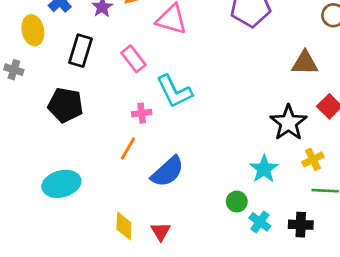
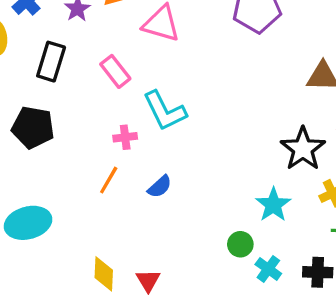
blue semicircle: (167, 172) -> (160, 187), moved, size x0.6

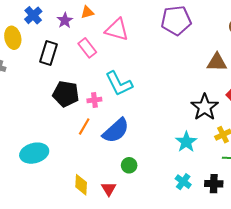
pink rectangle: (115, 71) -> (87, 48), moved
black pentagon: (33, 127) -> (66, 94), moved
blue semicircle: (160, 187) -> (116, 131), size x1.8
green circle: (240, 244) -> (129, 165), moved

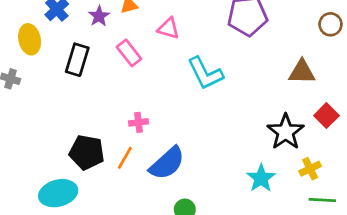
pink triangle: (117, 30) -> (168, 28), size x0.7
cyan L-shape: (119, 84) -> (205, 73), moved
black pentagon: (66, 94) -> (87, 152), moved

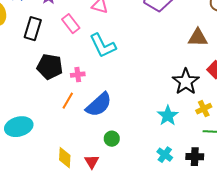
cyan L-shape: (205, 73) -> (103, 46), moved
black pentagon: (87, 152) -> (50, 67), moved

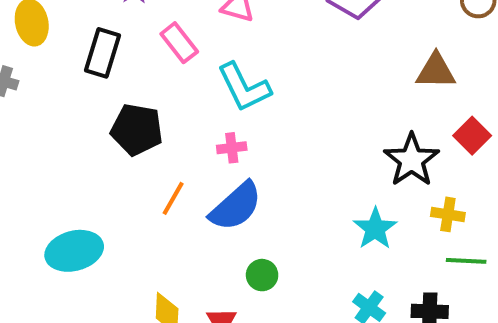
pink cross: (78, 75) -> (232, 148), moved
yellow cross: (204, 109) -> (448, 214), turned 35

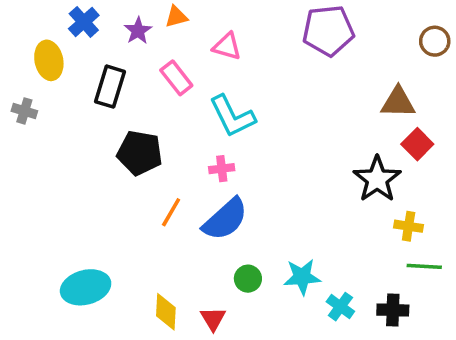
red square: (472, 136) -> (417, 144), moved
cyan star: (375, 229) -> (302, 277), moved, turned 30
cyan ellipse: (74, 251) -> (86, 287), moved

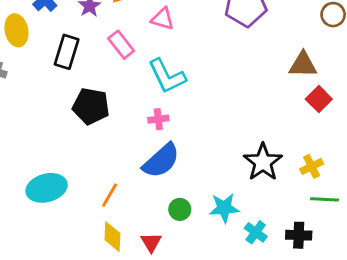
black star: (377, 179) -> (263, 162), moved
orange line: (171, 212) -> (110, 195), moved
yellow cross: (409, 226) -> (312, 166), turned -35
cyan ellipse: (86, 287) -> (47, 188), moved

